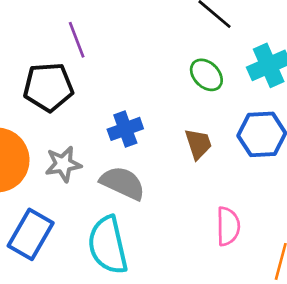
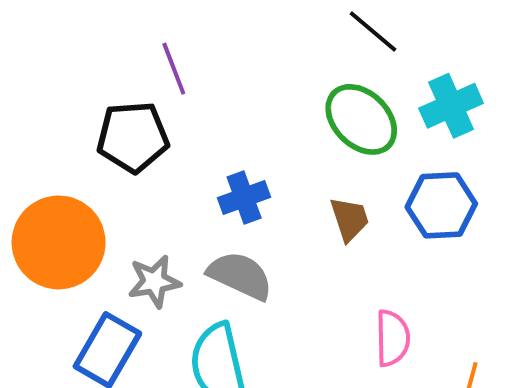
green ellipse: (206, 75) -> (361, 119), size x1.5
gray star: (63, 164) -> (154, 281), moved

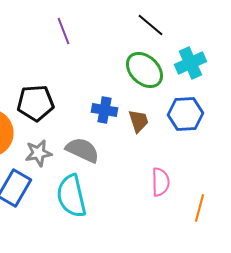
purple line: (174, 69) -> (63, 31), moved
black pentagon: (133, 137) -> (35, 103), moved
blue cross: (244, 198) -> (104, 110), moved, turned 30

